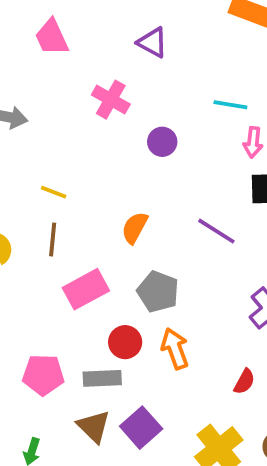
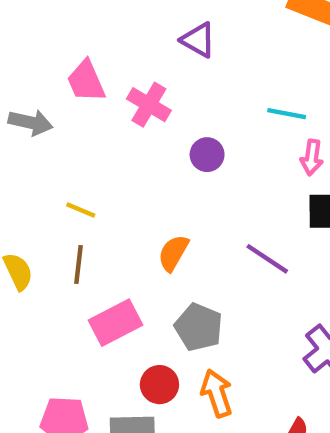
pink trapezoid: (52, 37) -> (86, 81), moved

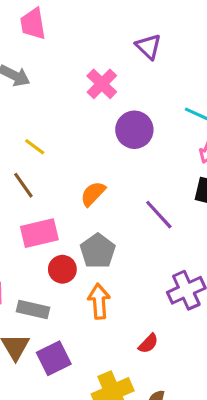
pink trapezoid: (86, 81) -> (33, 24), moved
purple circle: (207, 155) -> (134, 130), size x1.5
brown line: (78, 265) -> (23, 185), turned -56
red circle: (159, 385) -> (62, 269), moved

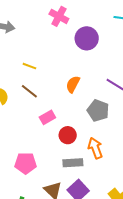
pink rectangle: (39, 233) -> (47, 117), size x0.7
gray pentagon: (98, 251) -> (98, 111), moved
gray rectangle: (33, 309) -> (73, 163), moved

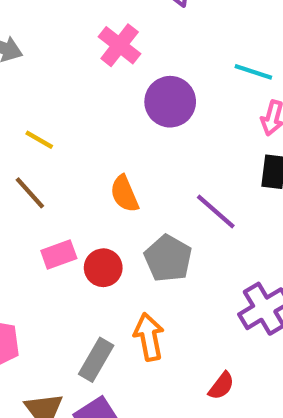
orange semicircle: (73, 84) -> (124, 194), turned -60
red circle: (68, 135) -> (103, 268), moved
gray rectangle: (73, 163) -> (96, 360), turned -66

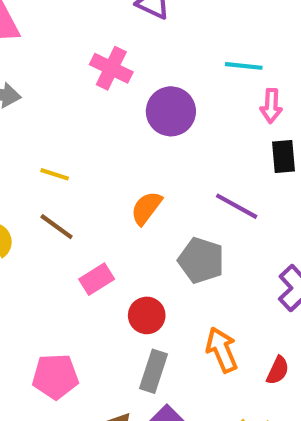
orange semicircle: (124, 194) -> (146, 208), turned 72
red circle: (103, 268) -> (147, 315), moved
orange arrow: (149, 337) -> (222, 350), moved

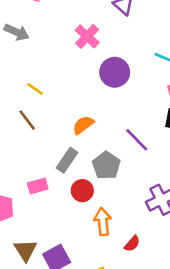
pink rectangle: (97, 279) -> (38, 186), moved
red circle: (147, 315) -> (82, 191), moved
gray rectangle: (154, 371) -> (67, 160), moved

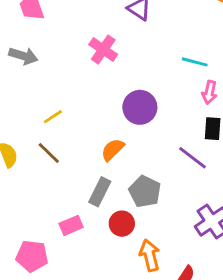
purple circle: (115, 72) -> (140, 107), moved
yellow line: (35, 89) -> (53, 117), turned -60
purple line: (137, 140) -> (192, 158), moved

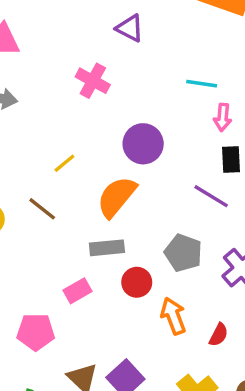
yellow line: (53, 117) -> (64, 163), moved
orange semicircle: (113, 150) -> (117, 197), size x1.5
gray pentagon: (145, 191) -> (183, 253), moved
gray rectangle: (100, 192) -> (107, 248), turned 64

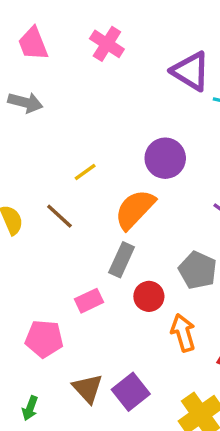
purple triangle: (130, 28) -> (191, 71), moved, size x1.4
pink cross: (93, 81) -> (107, 44), moved
gray rectangle: (107, 248) -> (122, 260), turned -64

